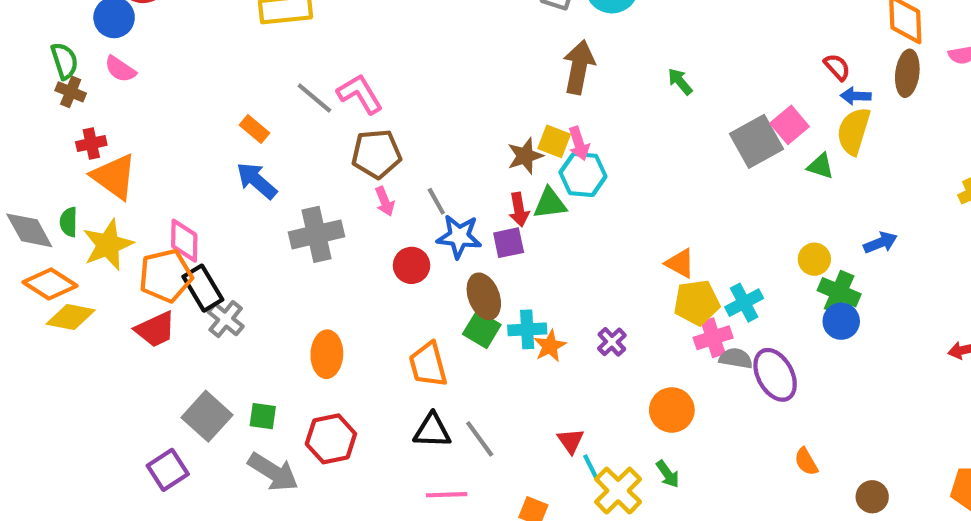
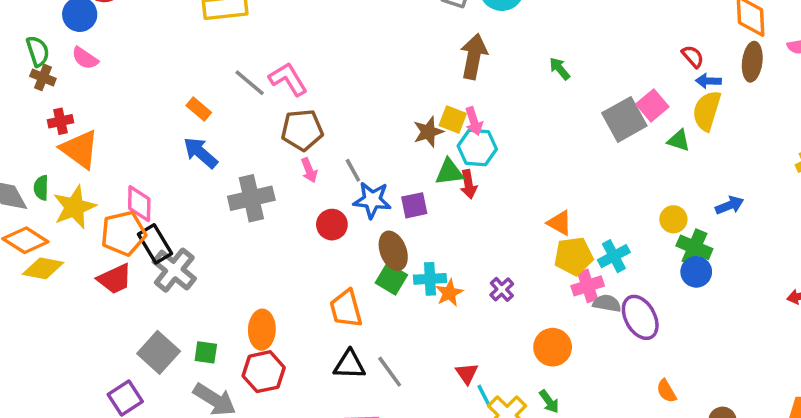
red arrow: (519, 210) -> (469, 184), moved
gray cross: (226, 319) -> (174, 270), size x1.4
orange ellipse: (327, 354) -> (262, 330), moved

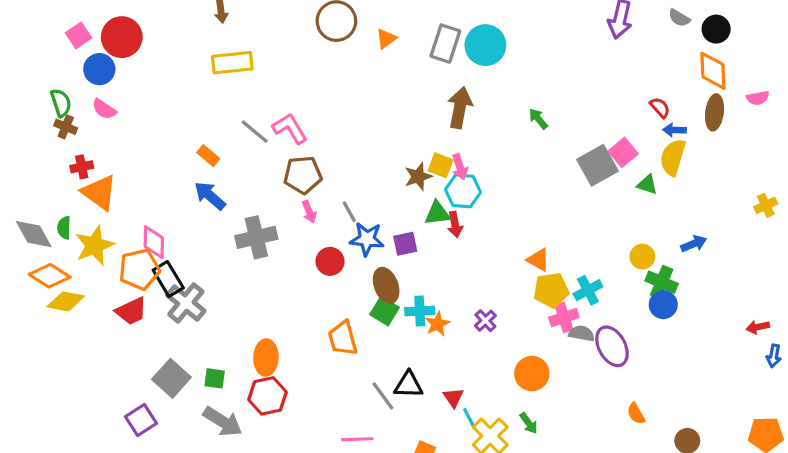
black triangle: (349, 365) -> (409, 385), moved

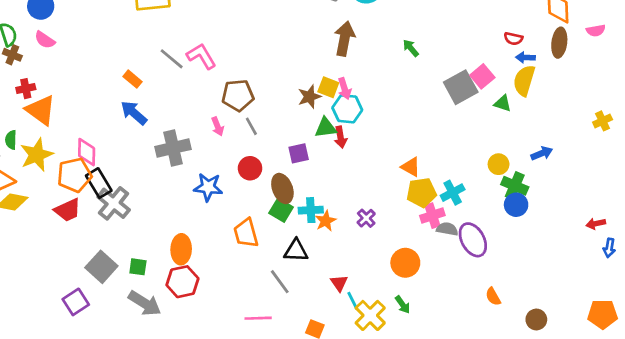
red semicircle: (660, 108) -> (513, 39), turned 144
brown pentagon: (303, 175) -> (238, 95), moved
blue star: (367, 239) -> (208, 187), moved
red circle: (330, 261) -> (250, 168), moved
black triangle: (409, 385) -> (296, 251), moved

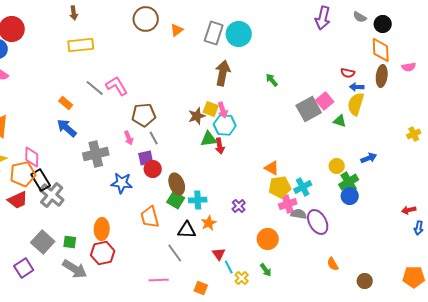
purple square: (299, 153) -> (146, 158), moved
green cross: (515, 186) -> (349, 182), turned 36
orange star: (326, 221) -> (209, 223), moved
yellow cross: (370, 315) -> (242, 278), size x0.6

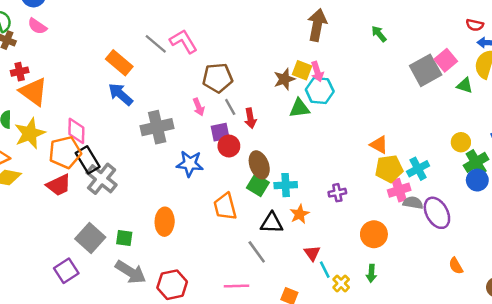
orange rectangle: (66, 103) -> (119, 63), size x1.5
red arrow: (220, 146) -> (250, 118), moved
purple cross: (239, 206) -> (337, 193), turned 32
red hexagon: (103, 253) -> (172, 285), moved
green arrow: (266, 270) -> (371, 273), turned 40

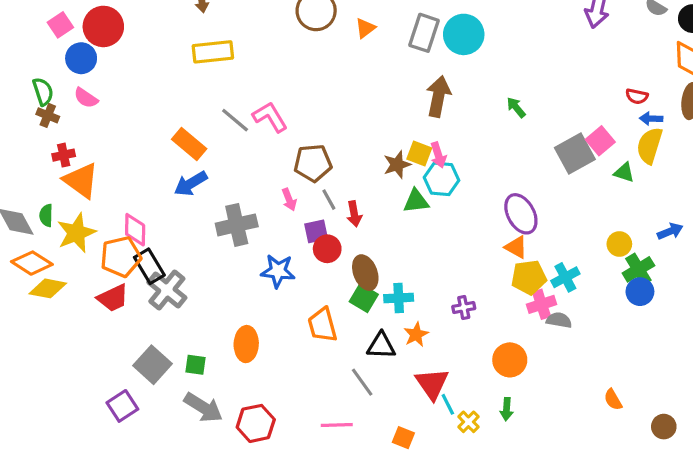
blue arrow: (120, 94) -> (191, 184), turned -72
purple ellipse: (437, 213) -> (521, 214), moved
red triangle: (312, 253) -> (432, 384), size x1.6

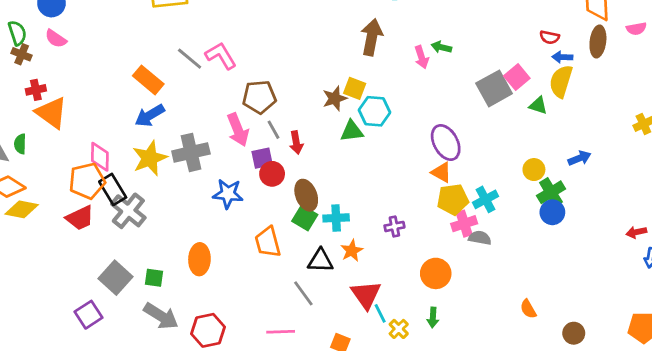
green arrow: (516, 107) -> (441, 47), turned -36
pink arrow: (438, 155) -> (421, 57), moved
pink arrow: (289, 200) -> (238, 130), size x1.6
yellow star: (76, 233) -> (150, 158), moved

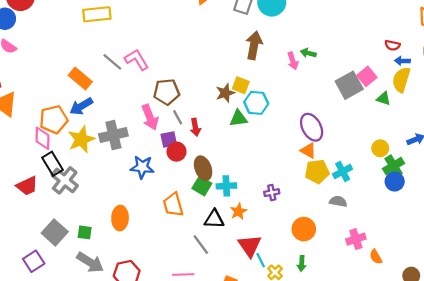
orange pentagon: (87, 181) -> (54, 119), moved
pink cross: (464, 224) -> (356, 239), moved

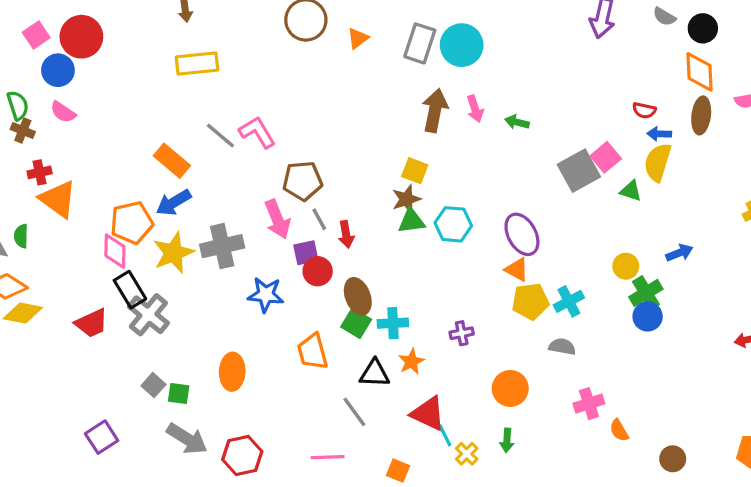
pink arrow: (293, 61) -> (475, 109), moved
brown star: (225, 93) -> (406, 199), moved
cyan hexagon: (256, 103) -> (453, 224), moved
gray square: (55, 232) -> (153, 385), moved, size x0.6
red triangle: (250, 246) -> (428, 414), turned -30

